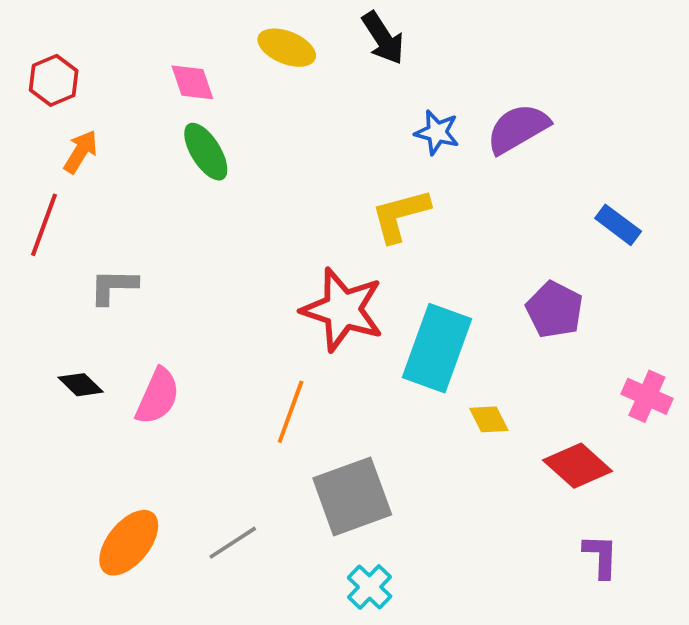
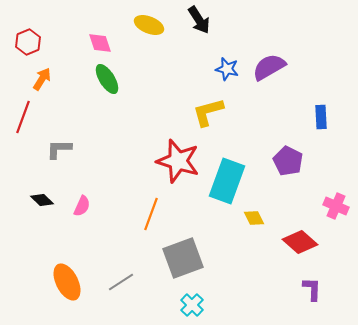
blue rectangle: (618, 225) -> (321, 117), turned 50
pink semicircle: (158, 396) -> (82, 206), size x0.7
orange ellipse: (129, 543) -> (67, 282), turned -66

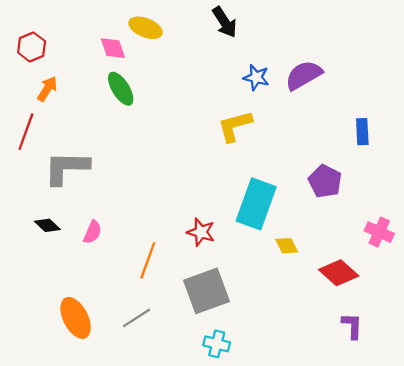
yellow ellipse: (149, 25) -> (146, 28), moved
gray L-shape: (59, 149) -> (67, 168), size x1.6
red star: (178, 161) -> (201, 232), moved, size x0.6
orange line: (151, 214) -> (148, 260), moved
cyan cross: (192, 305) -> (217, 344), turned -30

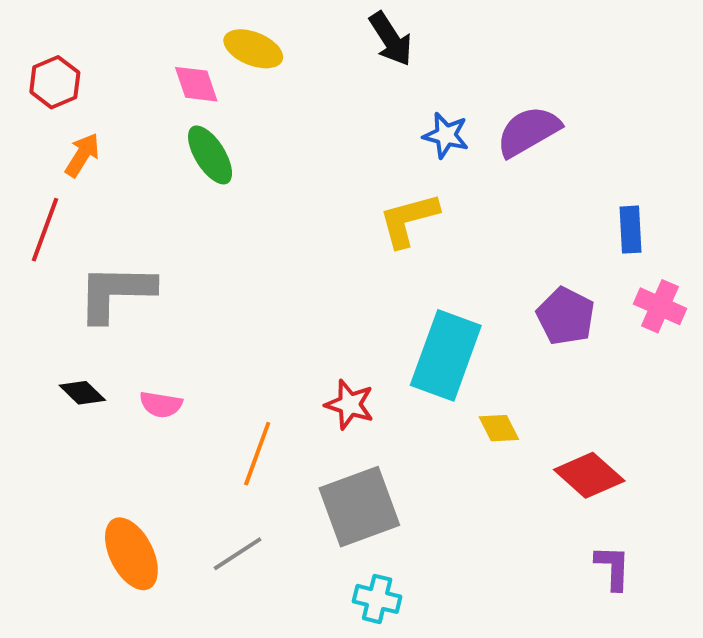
pink semicircle: (92, 232) -> (161, 404), turned 75
pink cross: (379, 232) -> (660, 306), moved

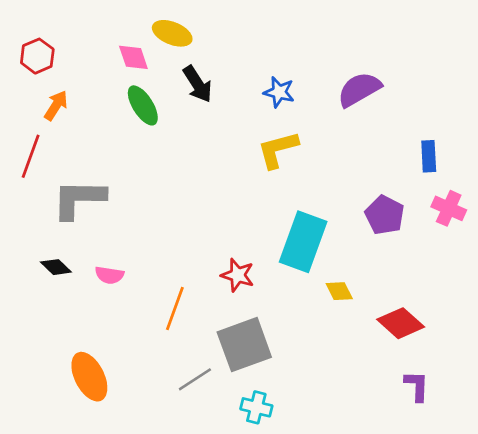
black arrow: (391, 39) -> (198, 84), moved
blue star: (446, 135) -> (279, 92), moved
gray line: (238, 554) -> (195, 379), moved

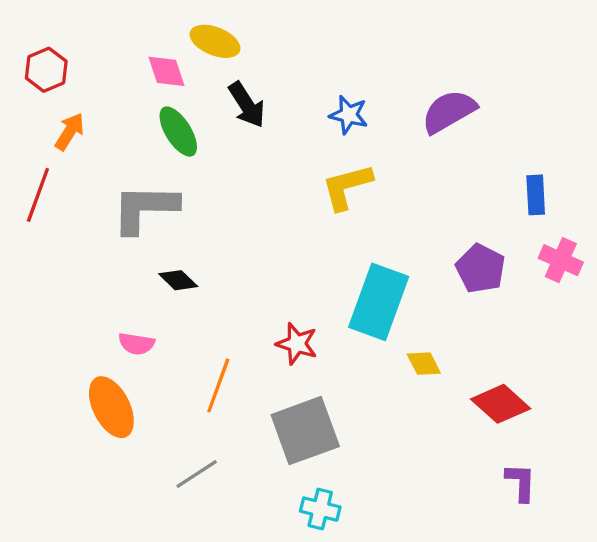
gray L-shape: (79, 199) -> (145, 208), moved
black diamond: (56, 267) -> (178, 280), moved
orange ellipse: (89, 377) -> (111, 407), moved
gray line: (195, 379) -> (197, 474), moved

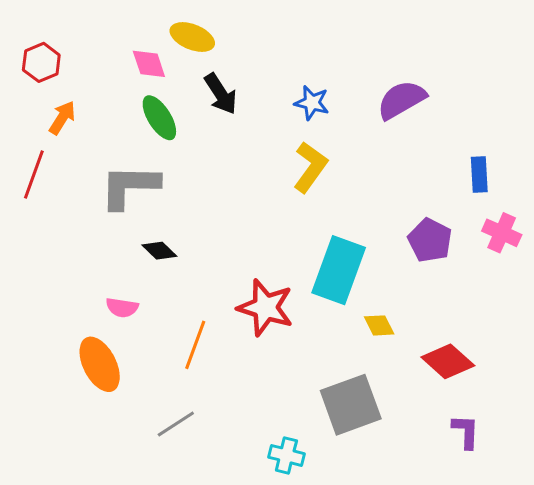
yellow L-shape: (347, 187) -> (310, 167), turned 141
red star: (297, 344) -> (266, 308), size x1.5
gray square: (305, 431) -> (351, 405), moved

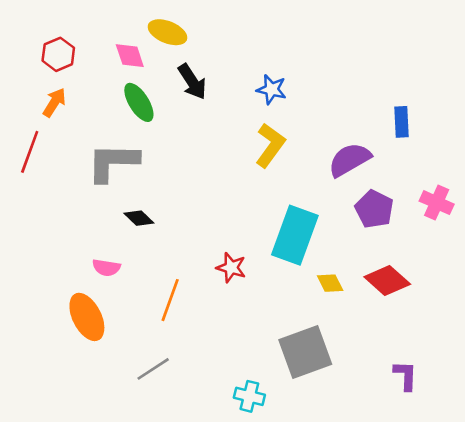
red hexagon: (41, 62) -> (58, 54), moved
purple semicircle: (402, 100) -> (350, 160), moved
blue rectangle: (479, 175) -> (402, 122), moved
red star: (266, 308) -> (231, 268), size x0.6
red diamond: (448, 361) -> (387, 281), moved

